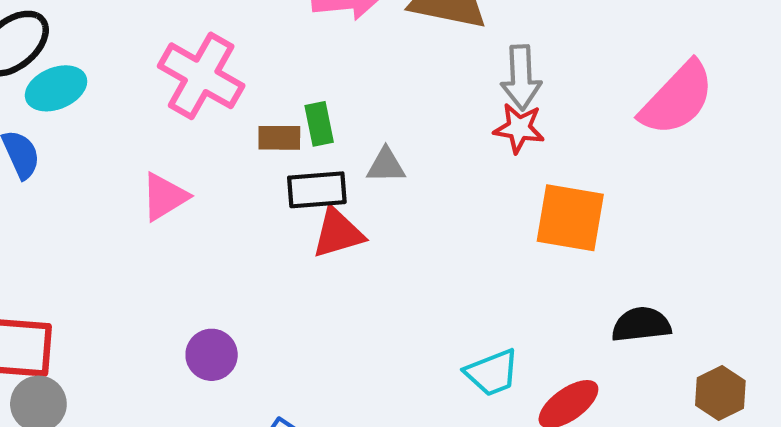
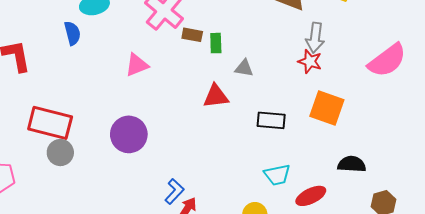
brown rectangle: (279, 138) -> (192, 35), moved
black rectangle: (317, 190) -> (271, 120), moved
purple circle: (212, 355) -> (129, 134), moved, size x1.5

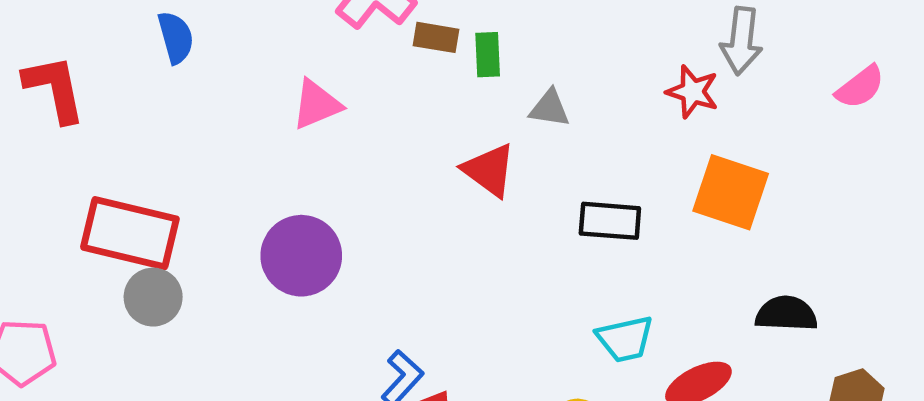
gray arrow: (315, 38) -> (741, 41), moved
pink semicircle: (387, 60) -> (860, 87), size x0.6
red triangle: (216, 96) -> (489, 170), turned 44

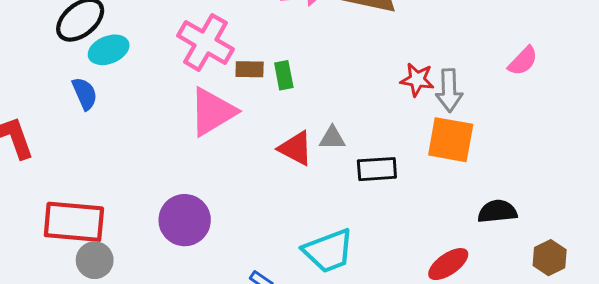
gray arrow: (741, 41) -> (449, 90), moved
pink triangle: (317, 104) -> (212, 112), moved, size x1.5
gray triangle: (550, 108) -> (332, 138), moved
cyan trapezoid: (625, 339) -> (328, 251), moved, size x1.4

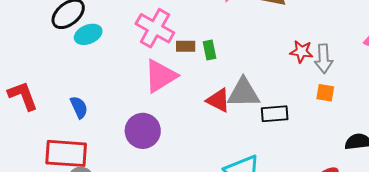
blue semicircle: (85, 94) -> (79, 107), moved
gray triangle: (332, 138) -> (244, 93), size x1.8
orange square: (451, 140) -> (325, 93), size x0.6
purple circle: (185, 220) -> (143, 131), moved

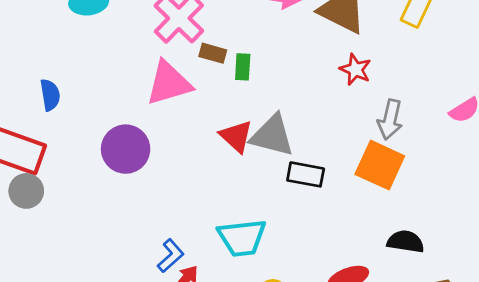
red star: (301, 52) -> (355, 69), moved
orange square: (325, 93) -> (380, 165), size x1.8

